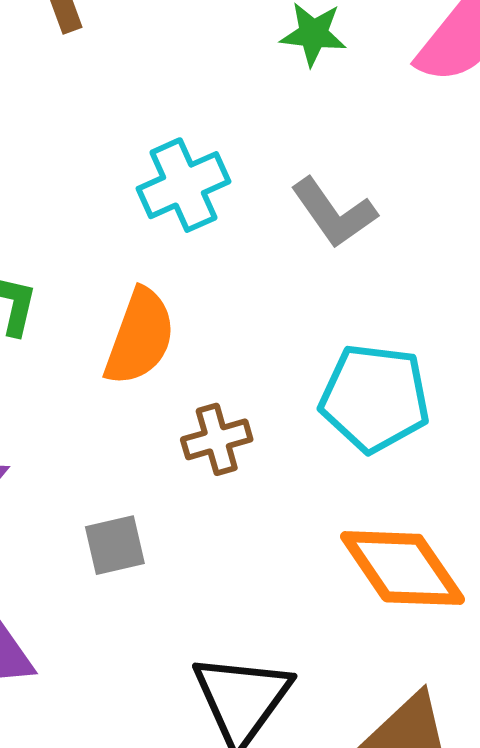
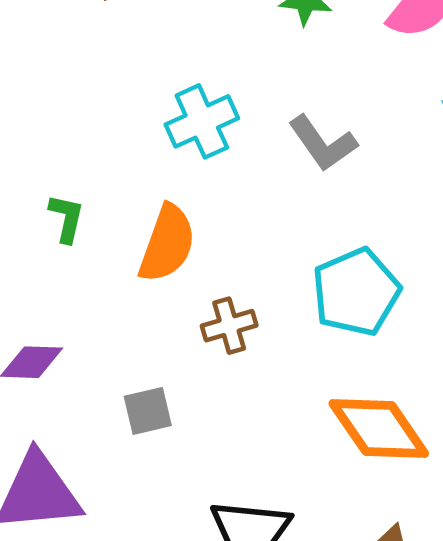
cyan pentagon: (375, 398) -> (356, 292), turned -30

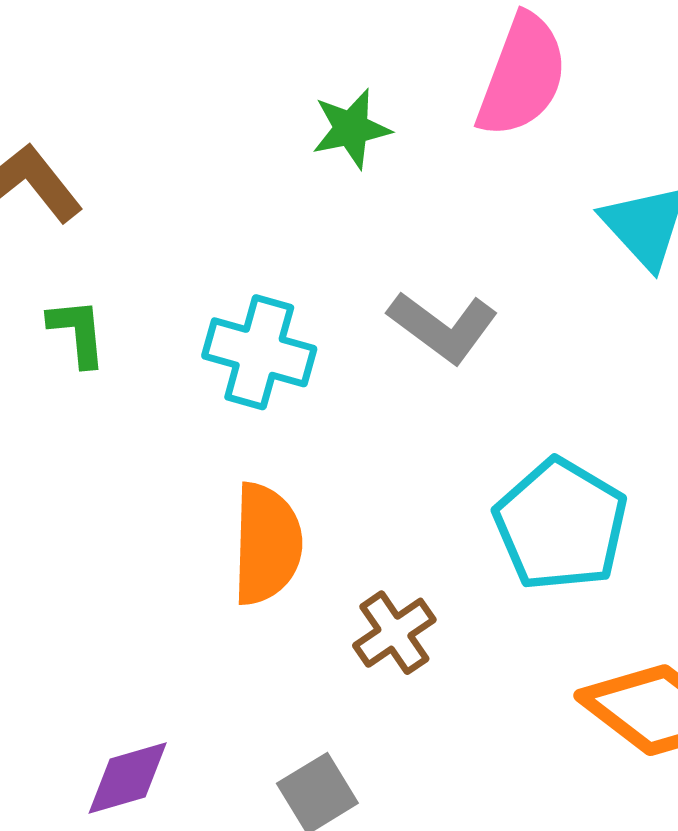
cyan cross: (202, 121) -> (259, 352), turned -32
green L-shape: (66, 218) -> (77, 332), moved

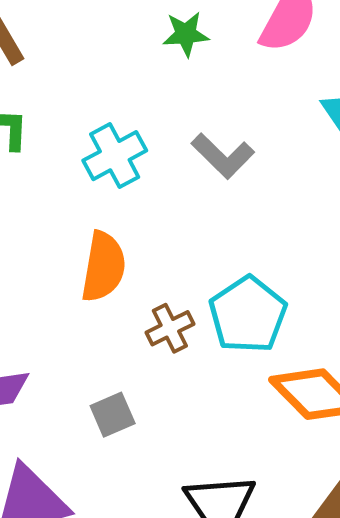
cyan cross: (259, 352) -> (115, 156), turned 38
cyan pentagon: (561, 525) -> (248, 315), moved

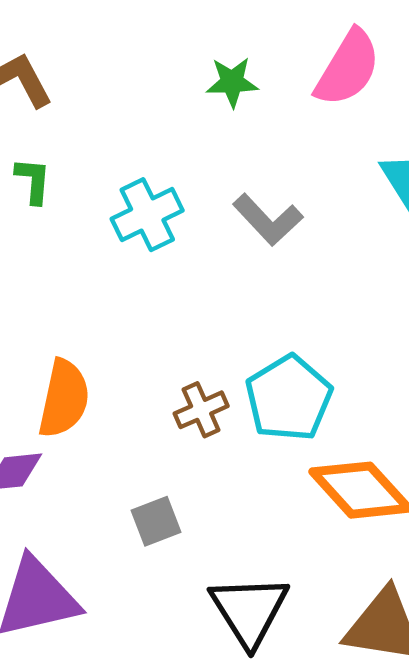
orange semicircle: (103, 267) -> (64, 399), moved
gray square: (113, 415) -> (156, 521), moved

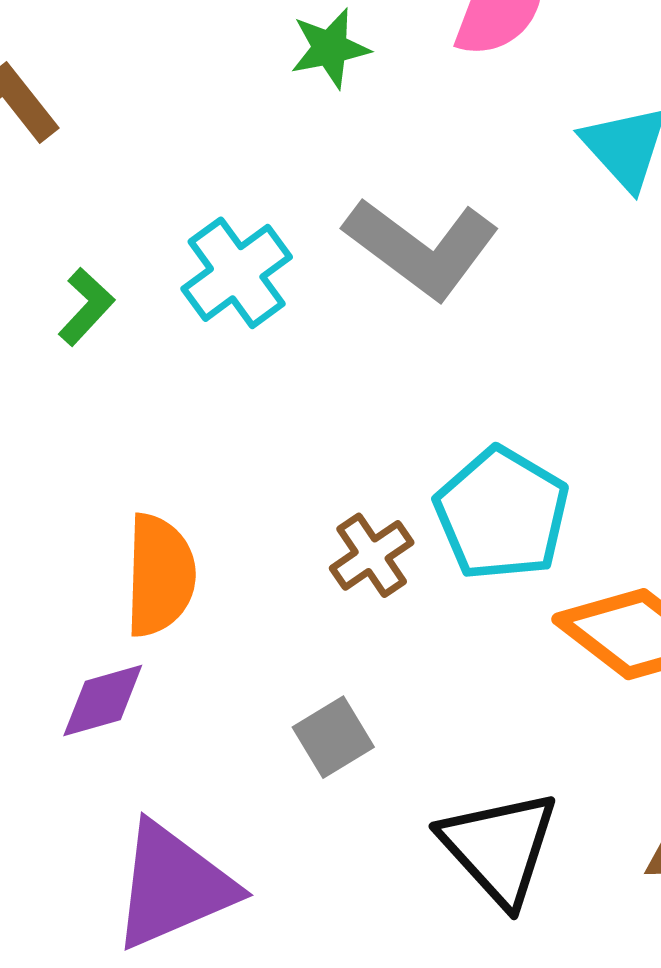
green L-shape: (33, 181) -> (86, 307), moved, turned 48
gray L-shape: (268, 220) -> (422, 248), size x1.4

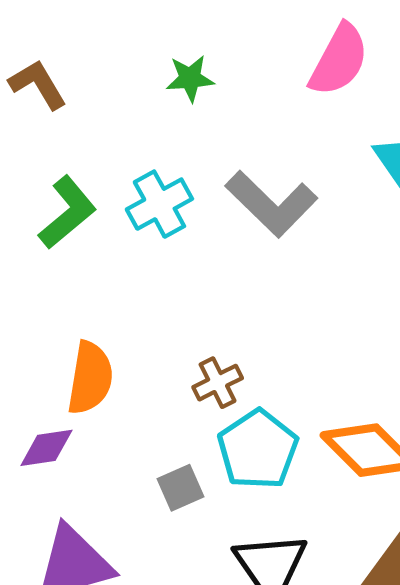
green star: (330, 48) -> (190, 78), moved
green L-shape: (86, 307) -> (67, 212), size x1.6
cyan pentagon: (502, 514) -> (258, 449), moved

